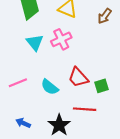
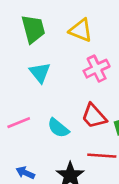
pink cross: (61, 39) -> (97, 69), moved

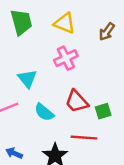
pink cross: (97, 69) -> (66, 58), moved
cyan triangle: (40, 73) -> (27, 79), moved

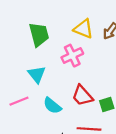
green trapezoid: (21, 22) -> (39, 34), moved
yellow triangle: (65, 23) -> (83, 29), moved

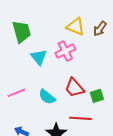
green trapezoid: (39, 34) -> (21, 32), moved
cyan triangle: (37, 74) -> (39, 57), moved

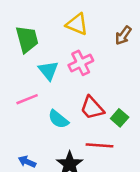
yellow triangle: (76, 27) -> (77, 24), moved
pink line: (16, 93) -> (27, 99), moved
green square: (97, 96) -> (120, 118), turned -32

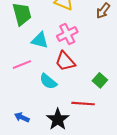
cyan triangle: (48, 70) -> (40, 40), turned -36
red trapezoid: (92, 108) -> (65, 61), moved

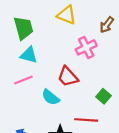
pink cross: (67, 34) -> (86, 47), moved
cyan triangle: (40, 40) -> (29, 55), moved

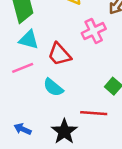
red trapezoid: (68, 77) -> (59, 54), moved

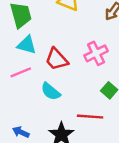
pink cross: (94, 31) -> (96, 53), moved

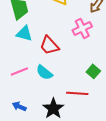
pink cross: (96, 53) -> (82, 28), moved
pink line: (21, 72) -> (19, 71), moved

